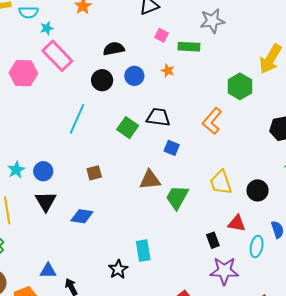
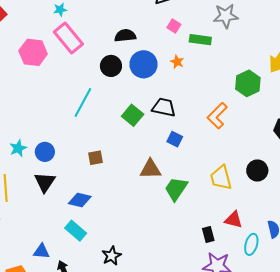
blue circle: (134, 76) -> (143, 64), size x1.4
black circle: (258, 190) -> (257, 170), moved
cyan rectangle: (143, 251) -> (76, 231), moved, turned -45

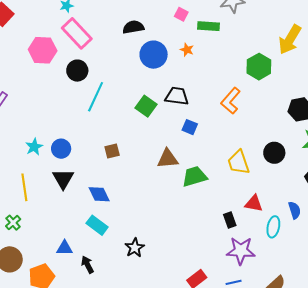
black circle: (111, 66) -> (77, 71), moved
green trapezoid: (176, 189) -> (195, 177), turned 44
blue diamond: (80, 200) -> (99, 194), turned 55

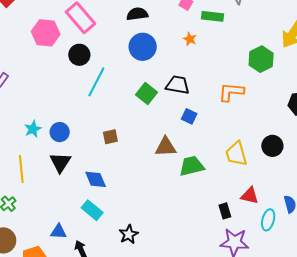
blue circle: (154, 55) -> (143, 47), moved
orange L-shape: (231, 101) -> (231, 92), turned 52

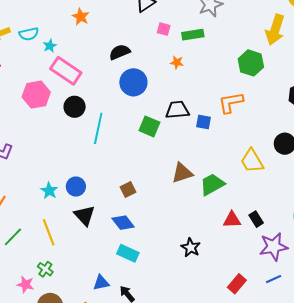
blue square: (189, 116) -> (203, 122), moved
brown square: (110, 137) -> (128, 189), moved
red triangle: (250, 196) -> (232, 220), moved
black star: (129, 234) -> (191, 247), moved

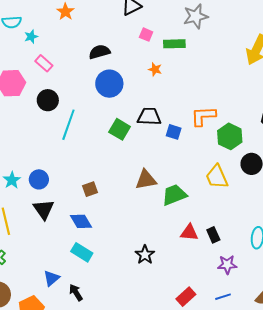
green hexagon: (251, 63) -> (230, 136), moved
pink rectangle: (66, 71) -> (44, 63), size x0.6
purple star: (274, 247) -> (227, 265), size x0.7
blue triangle: (101, 283) -> (51, 278), turned -36

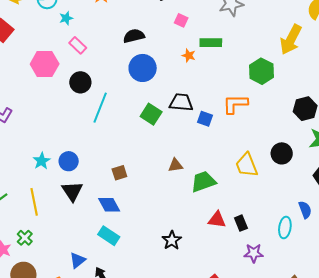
green rectangle: (174, 44) -> (211, 43), moved
green hexagon: (230, 136) -> (262, 71), moved
brown triangle: (146, 180) -> (176, 165), size x0.7

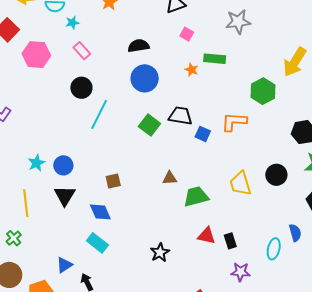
pink hexagon: (45, 64) -> (36, 55), moved

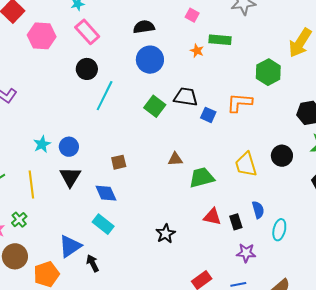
pink rectangle: (82, 51) -> (87, 32), size x1.4
blue semicircle: (295, 233) -> (258, 210), moved
blue triangle: (64, 265) -> (70, 246), size x1.4

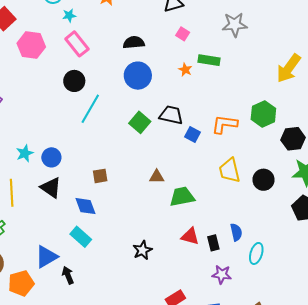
green hexagon: (268, 72) -> (263, 114), moved
yellow trapezoid: (246, 165) -> (230, 170), moved
black triangle: (70, 177) -> (51, 188), turned -30

